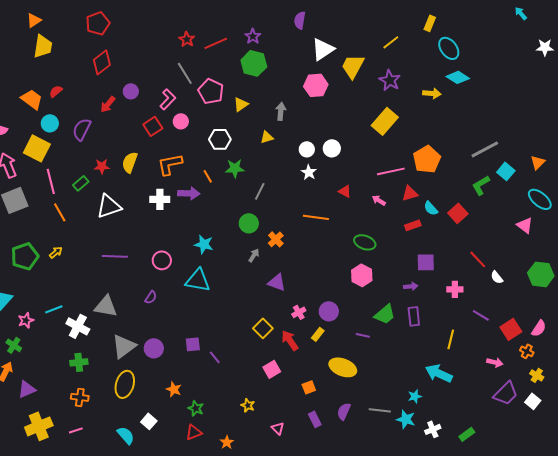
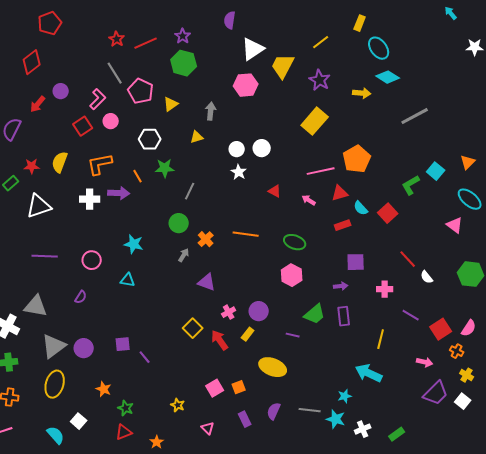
red pentagon: (98, 23) -> (50, 23), moved
gray line: (485, 149) -> (415, 116), moved
orange line: (316, 217) -> (246, 234), moved
cyan triangle: (198, 280) -> (128, 280), size x0.6
pink square: (272, 369) -> (215, 388), moved

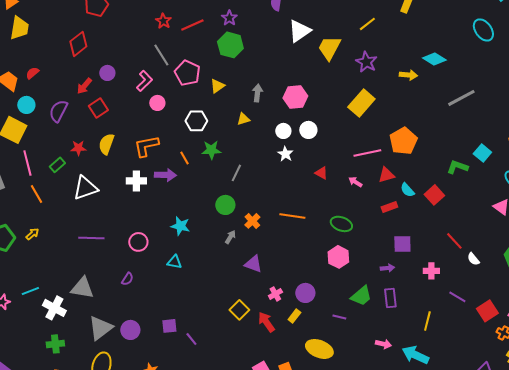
cyan ellipse: (379, 48) -> (483, 30), moved
pink hexagon: (246, 85) -> (295, 97), moved
red square: (83, 126) -> (98, 108), moved
green L-shape: (411, 185) -> (457, 167), turned 50
pink arrow: (425, 362) -> (383, 344), moved

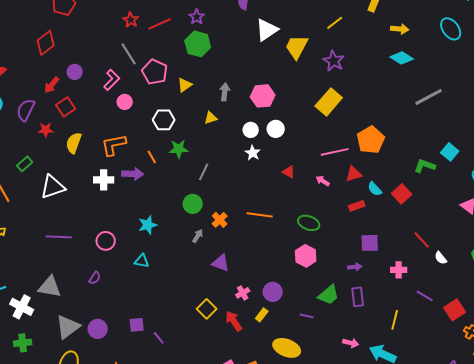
yellow arrow: (408, 75) -> (400, 29), moved
red star: (78, 148) -> (46, 130), moved
cyan star: (180, 226) -> (148, 225), turned -30

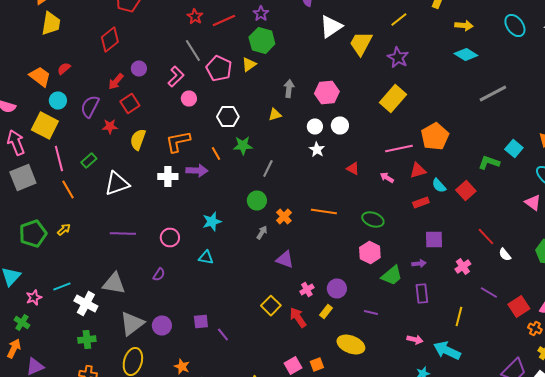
yellow triangle: (185, 85) -> (249, 64), moved
pink cross: (399, 270) -> (463, 266), turned -35
green trapezoid: (329, 295) -> (392, 276), moved

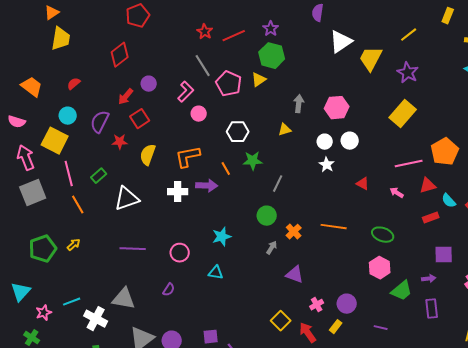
orange trapezoid: (40, 76) -> (32, 87), moved

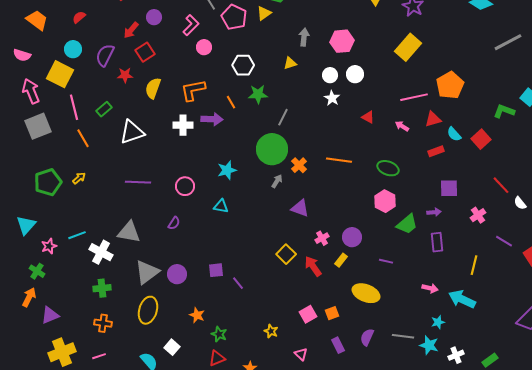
green circle: (267, 216) -> (272, 149), size x1.6

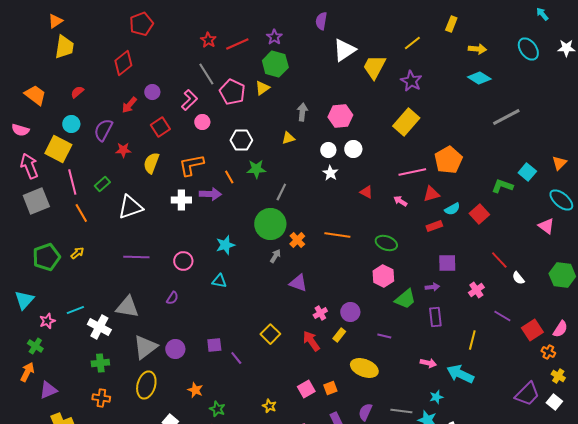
red square: (145, 52) -> (160, 127), moved
cyan semicircle: (454, 134) -> (452, 209), turned -77
yellow square: (286, 254) -> (270, 334), moved

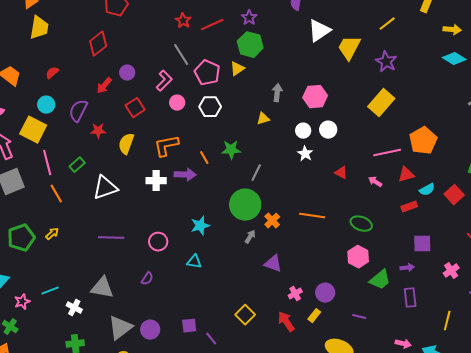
white hexagon: (241, 140) -> (210, 107), moved
white cross: (99, 327) -> (74, 308), size x0.7

